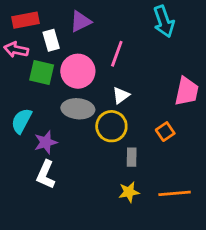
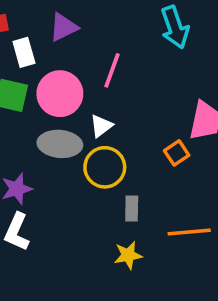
white triangle: (121, 95) -> (101, 126), moved
orange square: (165, 132) -> (177, 153), moved
orange line: (175, 193) -> (189, 232), moved

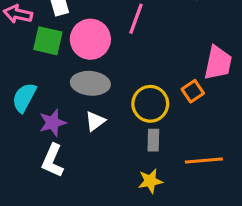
white triangle: (101, 126) -> (95, 121), moved
yellow circle: (105, 167) -> (150, 104), moved

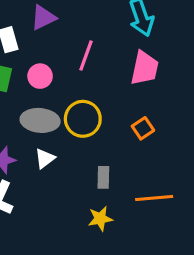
pink circle: (90, 39) -> (40, 76), size x0.6
pink trapezoid: (218, 63) -> (145, 68), moved
yellow circle: (150, 104) -> (83, 119), moved

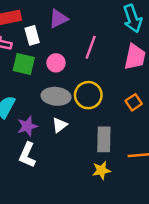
gray rectangle: (103, 177) -> (104, 139), size x1.5

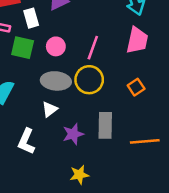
pink line: (91, 47) -> (93, 48), moved
white triangle: (60, 125) -> (50, 109), moved
purple star: (27, 126) -> (73, 134), moved
yellow star: (101, 170) -> (79, 175), moved

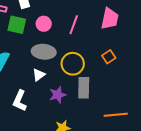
yellow circle: (89, 80) -> (73, 64), moved
orange line: (145, 141) -> (116, 115), moved

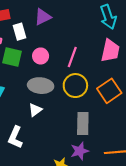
orange square: (109, 57) -> (109, 91), size x1.6
yellow circle: (73, 64) -> (75, 86), moved
purple star: (58, 95) -> (80, 151), moved

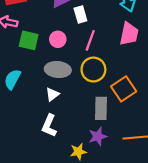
white rectangle: (19, 32) -> (80, 14), moved
orange square: (109, 91) -> (124, 89), moved
white L-shape: (15, 137) -> (49, 126), moved

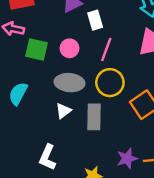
gray rectangle: (101, 108) -> (94, 117), moved
white L-shape: (49, 126) -> (47, 157), moved
purple star: (98, 136) -> (127, 159), moved

